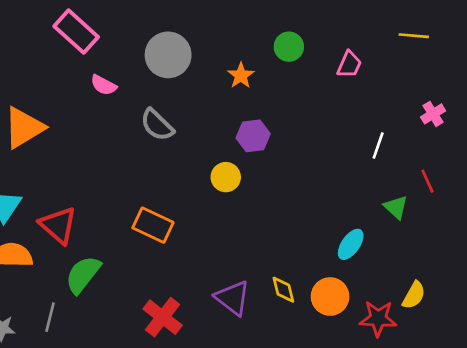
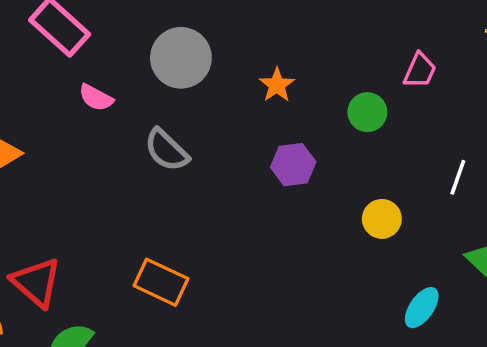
green circle: (289, 47) -> (367, 112), moved
yellow circle: (226, 177) -> (382, 219), moved

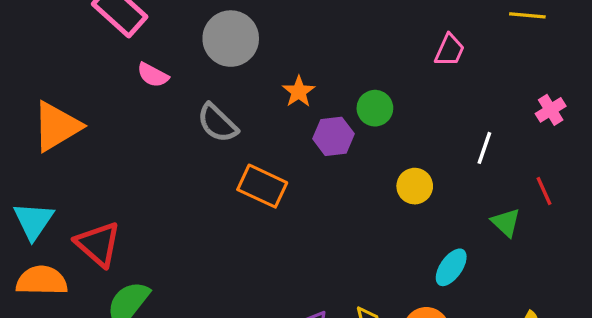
orange star: (277, 85) -> (299, 92), moved
green circle: (367, 112) -> (375, 108), moved
orange rectangle: (161, 282) -> (262, 186), moved

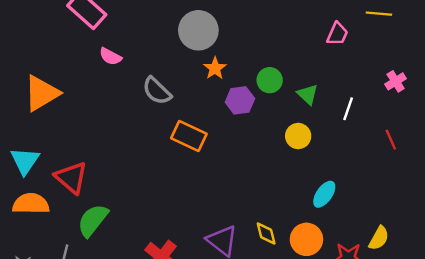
gray circle: (231, 39) -> (198, 30), moved
pink trapezoid: (450, 50) -> (337, 34), moved
green triangle: (506, 223) -> (308, 94), moved

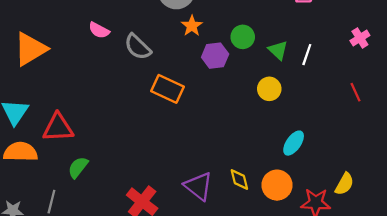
pink semicircle: (110, 56) -> (99, 30), moved
white line: (348, 109) -> (307, 55), moved
red triangle: (71, 178) -> (58, 128), turned -44
green semicircle: (93, 220) -> (78, 167), size x0.7

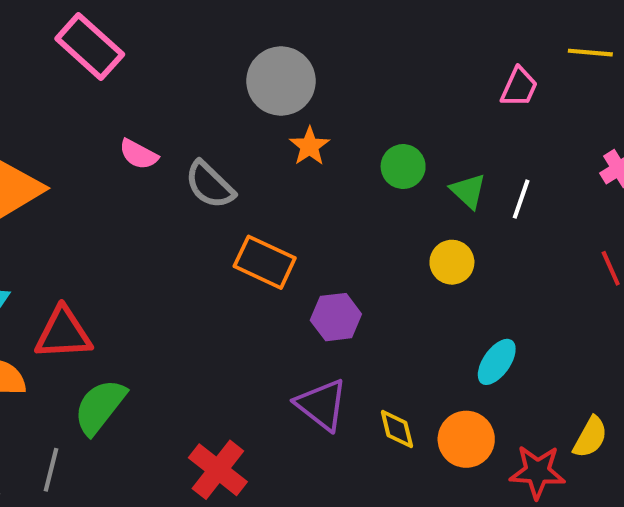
purple hexagon: (215, 56) -> (336, 317), moved
green semicircle: (78, 167) -> (100, 407), size x1.4
purple triangle: (198, 186) -> (322, 405), moved

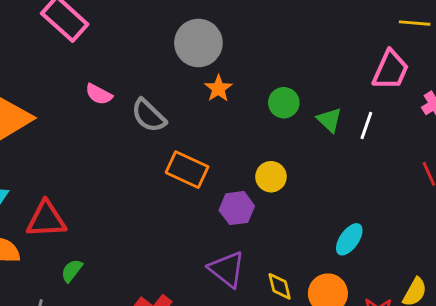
pink trapezoid: (519, 87) -> (391, 70), moved, size x1.4
yellow circle: (452, 262) -> (271, 177), moved
green semicircle: (100, 407) -> (72, 271), size x0.6

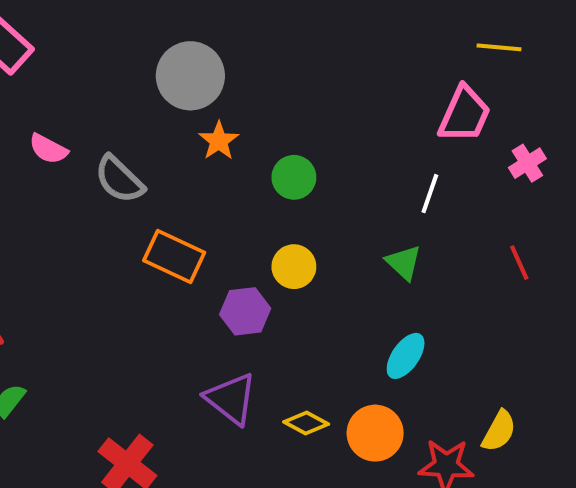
green circle: (284, 103) -> (294, 177), moved
green triangle: (329, 120) -> (404, 263), moved
yellow diamond: (280, 286) -> (306, 423), turned -48

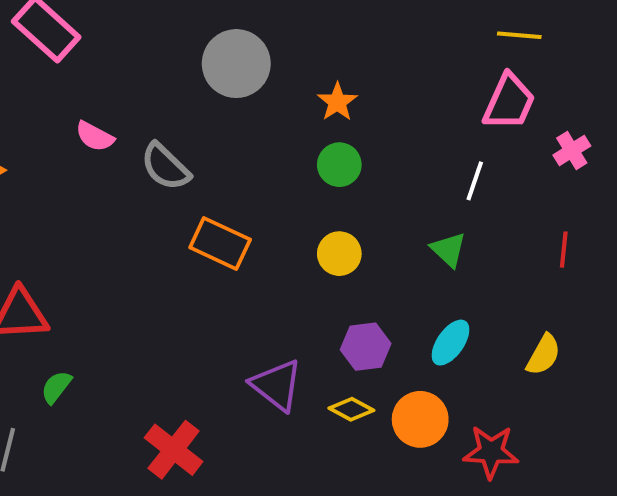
yellow line: (499, 47) -> (519, 35), moved
orange star: (219, 141) -> (337, 102), moved
red line: (519, 263) -> (564, 250), turned 30
purple hexagon: (245, 311) -> (366, 347), moved
yellow semicircle: (499, 431) -> (543, 355), moved

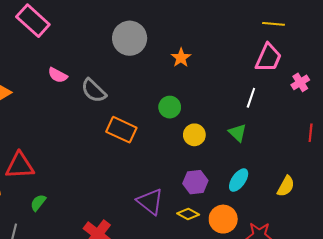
green circle: (339, 165) -> (170, 107), moved
red line: (564, 250) -> (311, 133), moved
yellow circle: (339, 254) -> (194, 135), moved

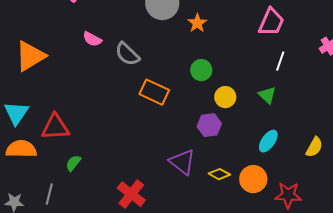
orange star: (181, 58) -> (197, 23), moved
pink trapezoid: (268, 58) -> (271, 22), moved
purple hexagon: (195, 182) -> (209, 125), moved

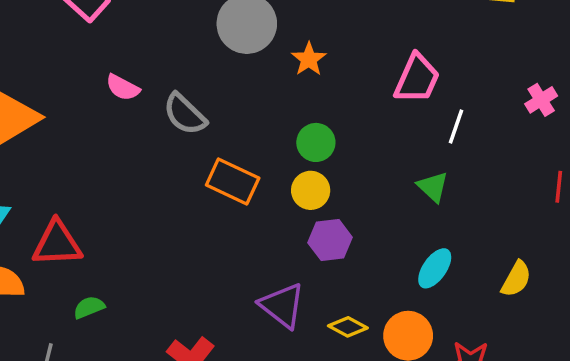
pink trapezoid: (271, 22) -> (417, 79), moved
yellow circle: (225, 97) -> (311, 190), moved
green semicircle: (73, 163) -> (89, 307), turned 30

